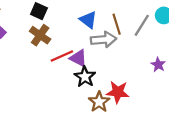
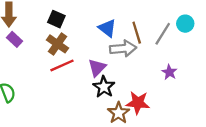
red line: (62, 56) -> (62, 65), moved
purple triangle: (78, 58) -> (97, 68), turned 48
purple star: (158, 65) -> (169, 72), moved

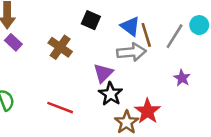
black square: (56, 19) -> (91, 20), moved
blue triangle: (107, 28) -> (130, 26), moved
red line: (62, 65) -> (60, 108), moved, turned 45
red star: (138, 103) -> (148, 111), turned 30

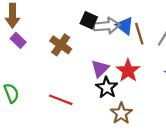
gray arrow: (132, 52) -> (107, 26), moved
red star: (148, 111) -> (128, 71), moved

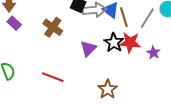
red star: (128, 71) -> (130, 43), moved, turned -30
black star: (107, 88) -> (114, 43), moved

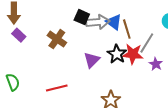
gray line: (147, 18) -> (147, 43), moved
red line: (53, 77) -> (57, 88), turned -35

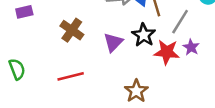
purple rectangle: (19, 35) -> (24, 12), turned -56
brown cross: (57, 39) -> (72, 30), moved
red star: (133, 54) -> (167, 52), moved

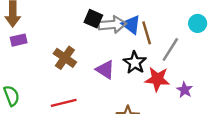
purple triangle: (113, 42) -> (105, 70), turned -42
purple star: (191, 47) -> (185, 90), moved

